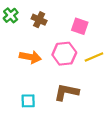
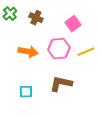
pink square: (80, 26) -> (73, 24), turned 35

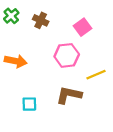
orange arrow: (28, 52) -> (16, 61), moved
yellow line: (86, 52) -> (96, 75), moved

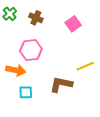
pink hexagon: (67, 55) -> (31, 50), moved
orange arrow: (16, 61) -> (16, 70), moved

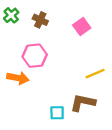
brown L-shape: (61, 84) -> (83, 103), moved
cyan square: (26, 92) -> (57, 113), moved

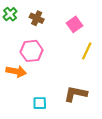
yellow line: (95, 74) -> (87, 51), moved, turned -42
cyan square: (57, 113) -> (40, 103), moved

